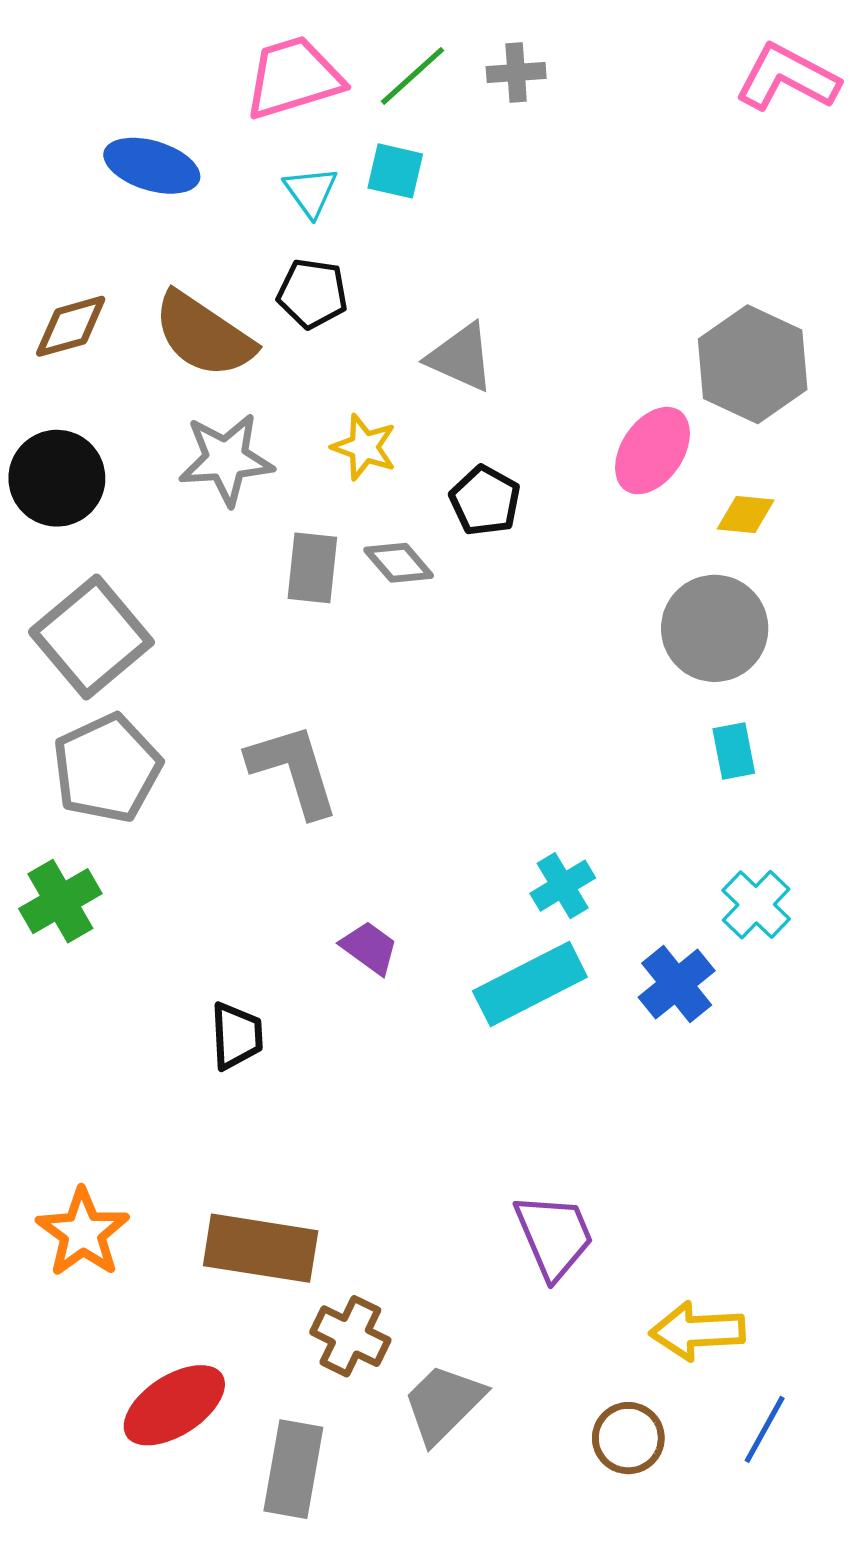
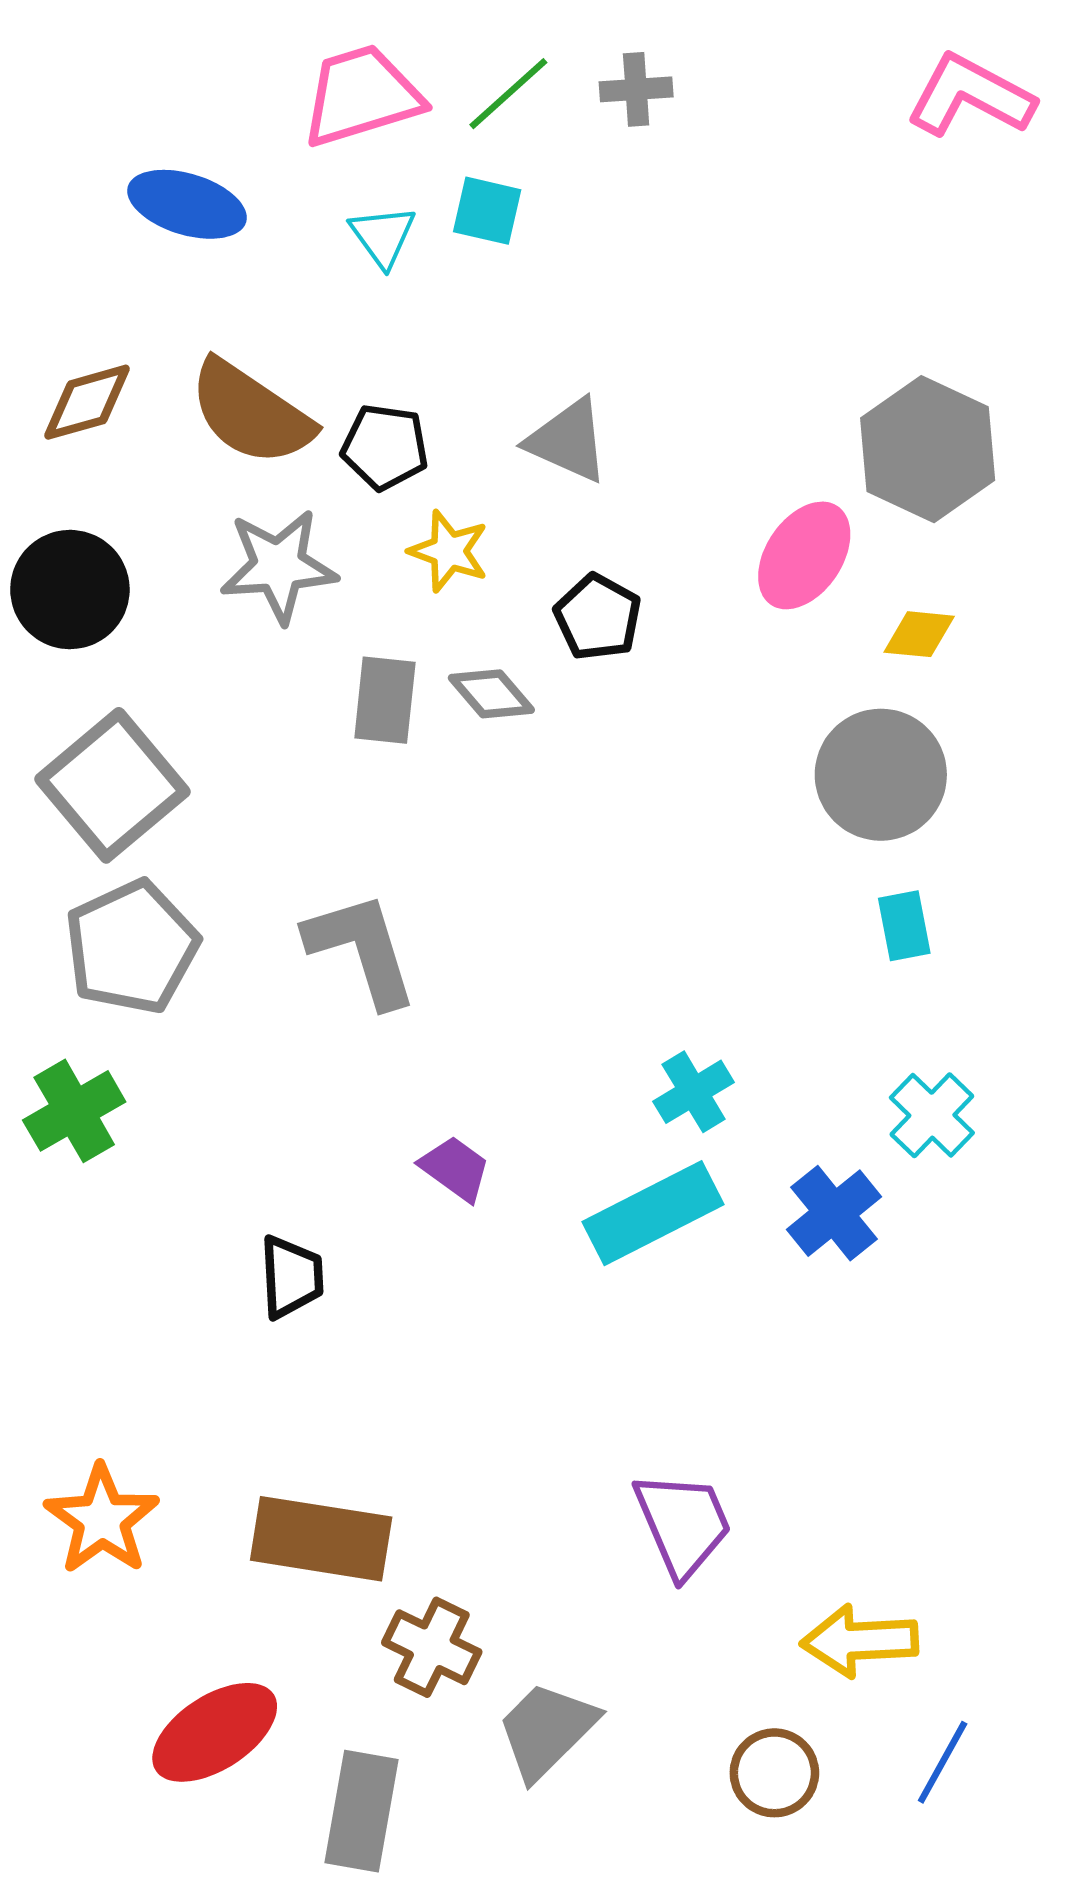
black pentagon: (312, 293) -> (385, 447), moved

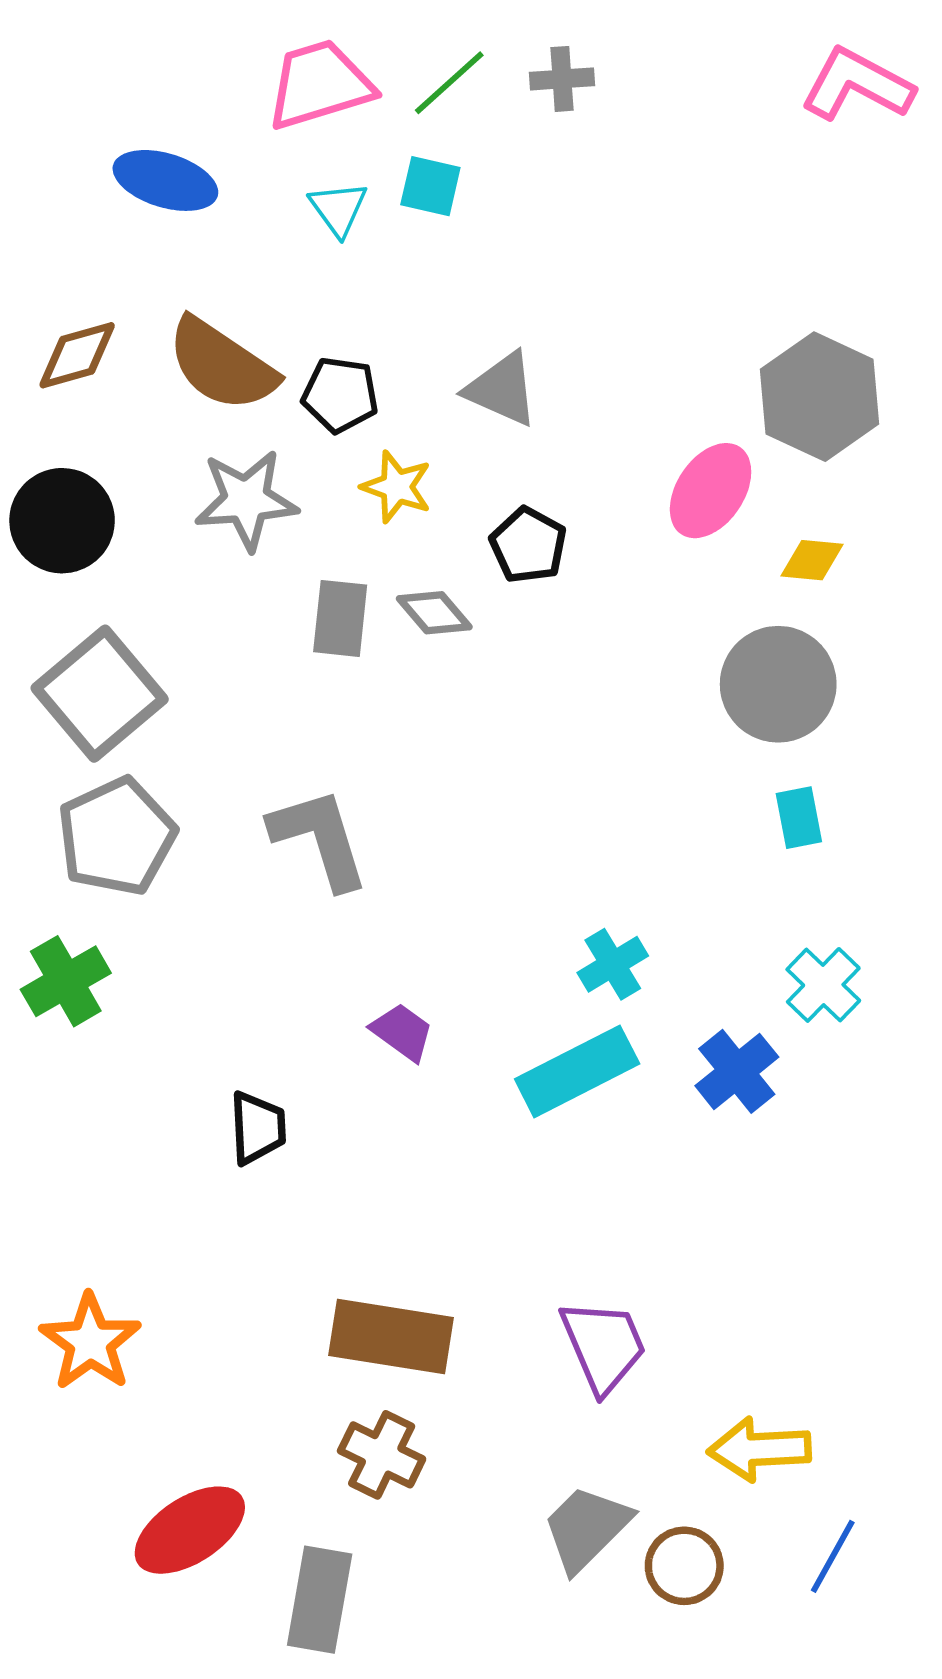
brown rectangle: (321, 1539) -> (391, 1336), moved
gray trapezoid: (547, 1730) -> (586, 1528), moved

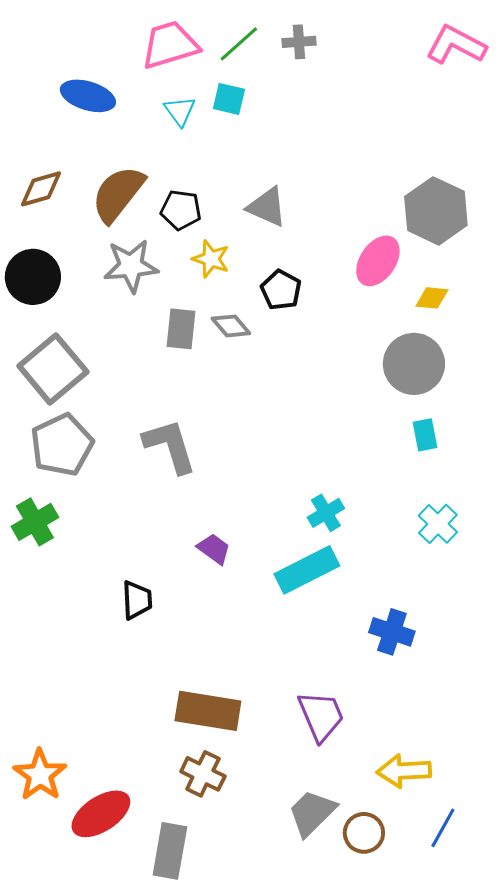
brown semicircle: (222, 365) -> (118, 194), turned 94
blue cross: (737, 1071) -> (392, 632), moved, turned -33
orange star: (90, 1342) -> (40, 775), moved

